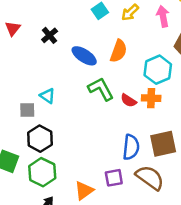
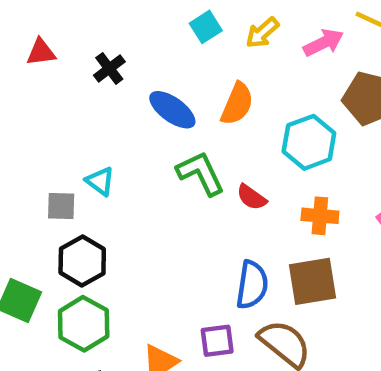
pink arrow: (163, 16) -> (323, 43), turned 72
red triangle: (13, 28) -> (41, 52), turned 42
orange cross: (151, 98) -> (320, 216), moved

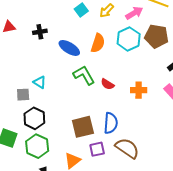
black cross: (109, 68) -> (40, 32), turned 32
cyan hexagon: (309, 142) -> (129, 39), moved
brown square: (313, 281) -> (83, 127), moved

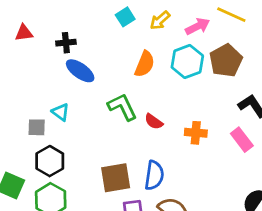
brown pentagon: (156, 36) -> (226, 61), turned 30
blue ellipse: (69, 48) -> (80, 71), moved

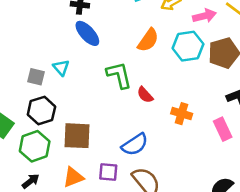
blue semicircle: (154, 175) -> (135, 145), turned 36
brown square: (116, 178) -> (77, 136), moved

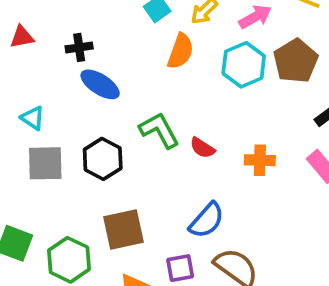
orange semicircle: (148, 40) -> (180, 51), moved
cyan triangle: (61, 68) -> (33, 118), moved
gray square: (36, 77) -> (45, 163), size x1.5
black hexagon: (41, 111) -> (103, 159), moved

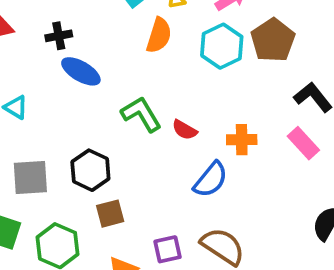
black hexagon: (103, 159) -> (90, 170), moved
gray square: (45, 163) -> (30, 177), moved
blue semicircle: (207, 220) -> (211, 180), moved
brown square: (124, 229) -> (110, 214), size x0.7

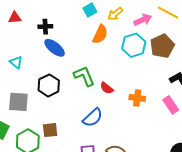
black hexagon: (90, 170) -> (49, 85), moved
blue semicircle: (211, 180) -> (93, 118), moved
brown square: (110, 214) -> (50, 130), moved

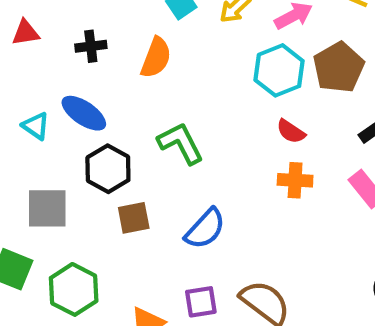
orange semicircle: (100, 34) -> (156, 58), moved
blue ellipse: (55, 48) -> (84, 113), moved
red semicircle: (107, 88) -> (291, 131), moved
brown square: (50, 130) -> (134, 218), moved

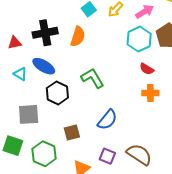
red triangle: (25, 33) -> (15, 43), moved
black cross: (91, 46) -> (45, 33), size x1.6
brown square: (134, 218) -> (72, 133), moved
purple square: (201, 302) -> (107, 156), turned 35

